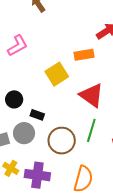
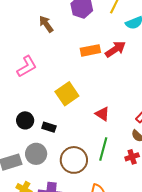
orange rectangle: (84, 55) -> (90, 50), moved
red triangle: (92, 95) -> (102, 114), size x0.6
black rectangle: (37, 115) -> (49, 127), moved

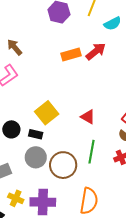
brown arrow: (46, 24) -> (15, 47), moved
yellow square: (67, 94) -> (47, 113), moved
gray circle: (36, 154) -> (36, 157), moved

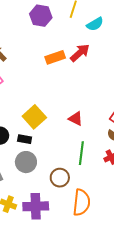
brown circle: (63, 165) -> (60, 178), moved, size x0.7

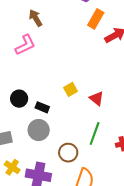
orange rectangle: (55, 57) -> (96, 19), moved, turned -54
yellow square: (34, 117) -> (70, 89), moved, size x0.6

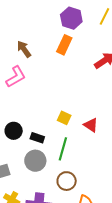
orange rectangle: (96, 19) -> (64, 45), moved
yellow square: (70, 89) -> (64, 118), turned -32
green line: (95, 133) -> (63, 149), moved

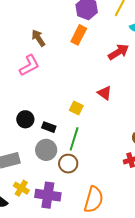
red triangle: (91, 125) -> (104, 93), moved
brown circle: (67, 181) -> (68, 164), moved

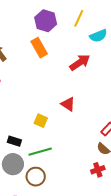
orange rectangle: (79, 35) -> (39, 48), turned -54
green line: (74, 139) -> (40, 152), turned 60

